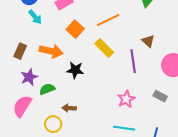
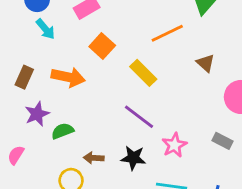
orange line: (108, 20) -> (167, 33), moved
purple line: (133, 61) -> (139, 117), moved, turned -45
black star: (75, 70) -> (133, 158), moved
pink semicircle: (22, 106) -> (16, 155), moved, size x0.6

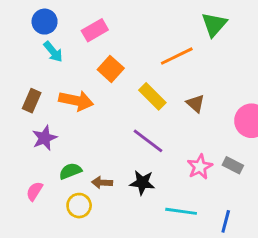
brown triangle: (206, 63) -> (195, 103), moved
green semicircle: (63, 131) -> (70, 171), moved
pink star: (174, 145) -> (200, 167), moved
pink semicircle: (16, 155) -> (34, 191), moved

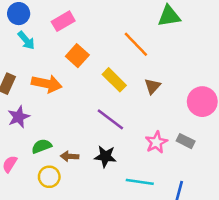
green triangle: (214, 24) -> (169, 16), turned 40
orange line: (177, 56) -> (136, 44), turned 72
brown triangle: (195, 103) -> (153, 86), turned 30

